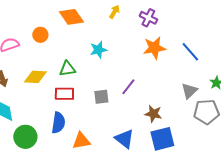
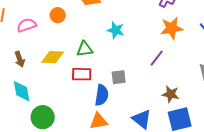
cyan star: (98, 50) -> (116, 30), turned 30
purple line: (128, 87) -> (157, 58), moved
blue semicircle: (58, 123) -> (102, 95), moved

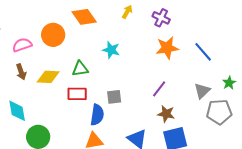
orange circle: (58, 15) -> (53, 35), size x1.5
purple line: (157, 58) -> (159, 89), moved
brown arrow: (20, 59) -> (21, 72), moved

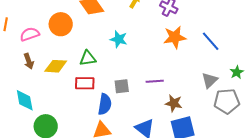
purple line: (159, 89) -> (155, 81), moved, turned 48

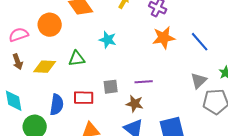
red rectangle: (85, 83) -> (84, 98), moved
brown star: (174, 103) -> (135, 104), moved
blue semicircle: (105, 104) -> (57, 105), moved

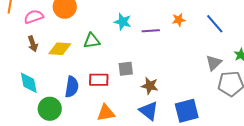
orange star: (164, 38) -> (179, 20), size x0.6
purple line: (144, 82) -> (151, 31), moved

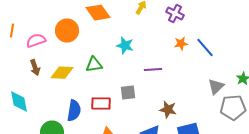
blue line: (215, 24) -> (205, 48), moved
purple line: (151, 31) -> (153, 70), moved
cyan diamond: (29, 83) -> (19, 102), moved
brown star: (150, 86) -> (168, 110), moved

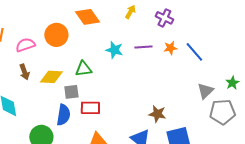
purple line: (153, 70) -> (143, 47), moved
gray square: (128, 93) -> (71, 92), moved

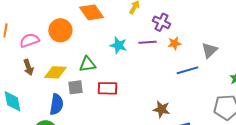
purple cross: (164, 18) -> (161, 22), moved
blue line: (194, 52) -> (187, 70), moved, turned -65
gray triangle: (205, 91) -> (209, 50), moved
red rectangle: (90, 108) -> (107, 88), moved
blue semicircle: (63, 115) -> (56, 104), moved

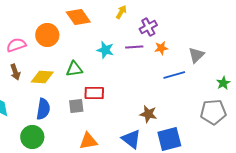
purple cross: (161, 22) -> (148, 27), turned 36
gray square: (75, 87) -> (76, 106), moved

